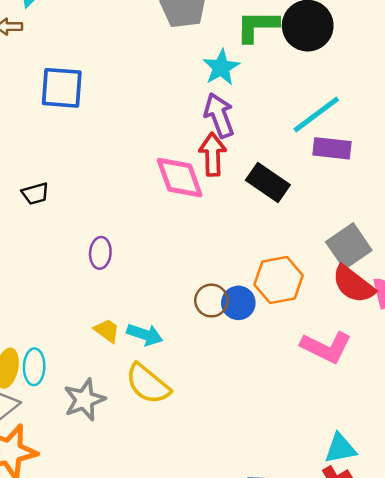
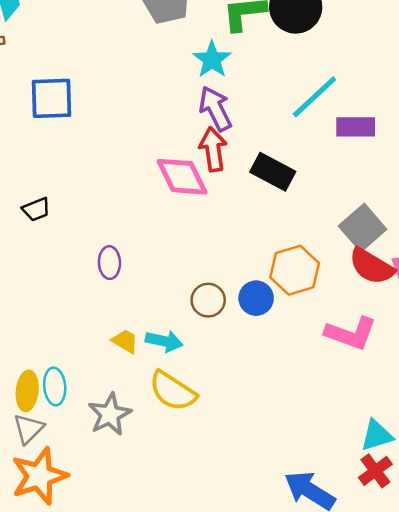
purple rectangle: (332, 148) -> (356, 127), moved
brown circle: (211, 301) -> (208, 300), moved

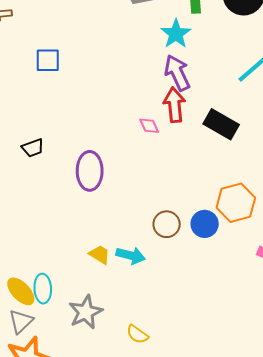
blue square: (51, 98) -> (48, 60), size x0.7
pink diamond: (182, 177) -> (149, 126), size x0.5
purple ellipse: (109, 263) -> (90, 171), moved, size x1.5
yellow ellipse: (27, 391) -> (21, 291), turned -52
yellow semicircle: (173, 391) -> (137, 334), moved, size x0.6

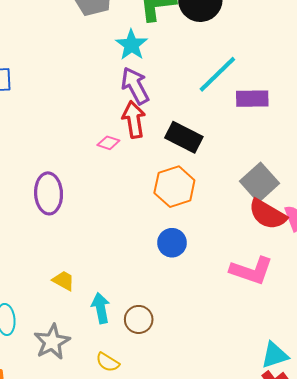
pink diamond: (149, 126) -> (108, 143), turned -45
orange hexagon: (236, 203) -> (174, 187), moved
brown circle: (167, 224) -> (139, 319), moved
cyan arrow: (131, 255) -> (101, 308), moved, turned -112

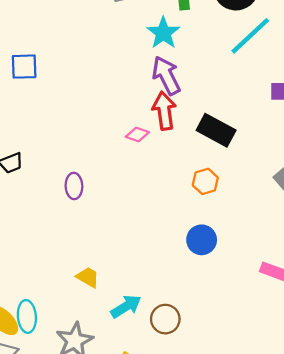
cyan line: (217, 74) -> (250, 36), moved
orange hexagon: (174, 187) -> (205, 181), size x0.6
purple ellipse: (49, 193) -> (74, 186), size x0.6
cyan arrow: (101, 308) -> (126, 306), turned 68

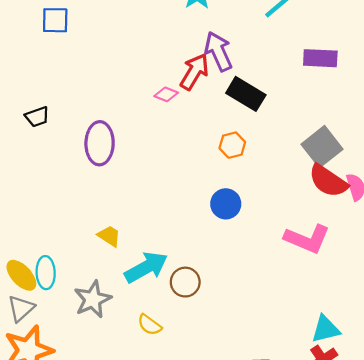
purple arrow: (166, 76) -> (218, 51), moved
red arrow: (164, 111) -> (194, 72), turned 36
purple ellipse: (74, 186) -> (100, 143), size x1.6
cyan arrow: (126, 306) -> (146, 267), size x1.4

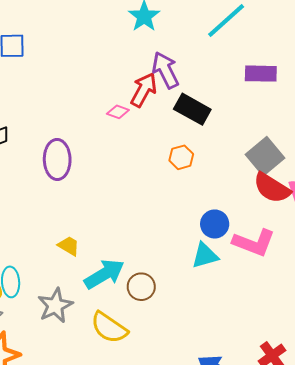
blue circle: (226, 204) -> (215, 224), moved
yellow semicircle: (150, 325) -> (109, 328), size x1.6
cyan triangle: (325, 329) -> (205, 256), moved

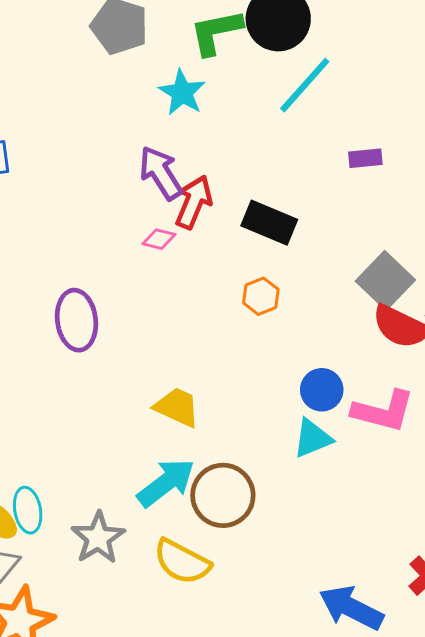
purple arrow: (165, 70) -> (161, 173), moved
purple rectangle: (261, 74) -> (365, 158), size x0.7
yellow trapezoid: (69, 246) -> (177, 407), moved, size x1.4
brown circle: (141, 287) -> (223, 495), size x1.5

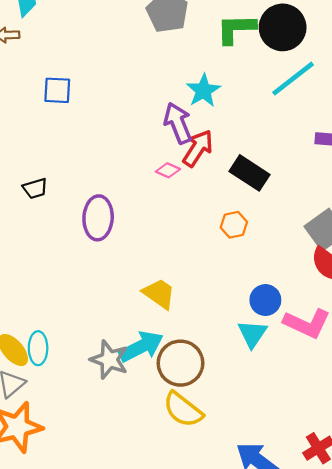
cyan star: (182, 93) -> (203, 91), moved
cyan triangle: (312, 438) -> (252, 334), turned -44
gray star: (98, 538) -> (109, 360), moved, turned -30
yellow semicircle: (182, 562) -> (183, 410), moved

